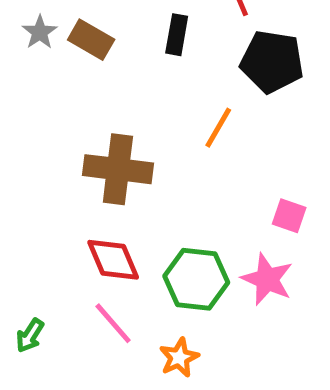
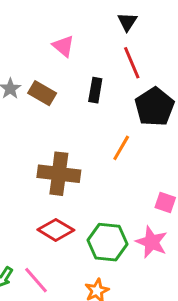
black pentagon: (272, 62) -> (155, 107), turned 30
red diamond: (113, 260) -> (56, 230), turned -36
pink line: (113, 323) -> (36, 280), moved

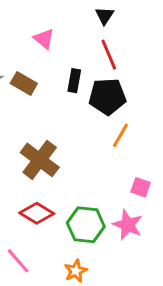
black pentagon: (155, 107) -> (107, 96), moved, turned 30
orange line: (121, 148) -> (120, 135), moved
brown cross: (59, 174) -> (40, 160), turned 30

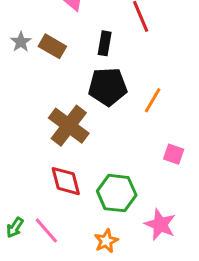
black pentagon: (107, 96) -> (108, 87), moved
red diamond: (37, 213) -> (66, 181), turned 44
pink star: (128, 225) -> (160, 224), moved

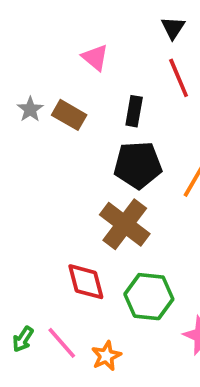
brown cross: (69, 126) -> (125, 224), moved
orange star: (106, 241) -> (106, 356), moved

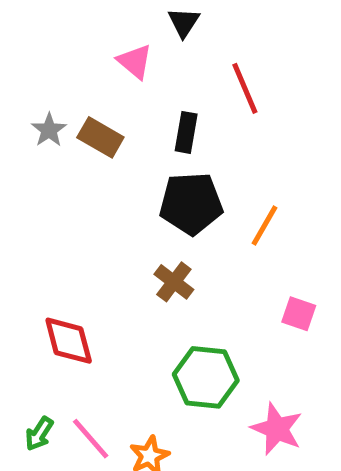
black triangle: (173, 28) -> (184, 22), moved
brown cross: (125, 224) -> (174, 282), size x0.6
red diamond: (86, 282) -> (69, 341), moved

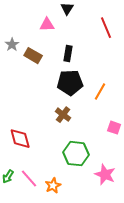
pink triangle: (135, 61) -> (47, 25), turned -42
red line: (245, 88) -> (106, 28), moved
gray star: (49, 130) -> (12, 45), moved

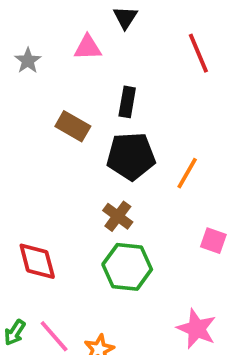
gray star: (12, 45) -> (28, 61), moved
brown rectangle: (33, 56) -> (73, 126), moved
green hexagon: (76, 154) -> (127, 267), moved

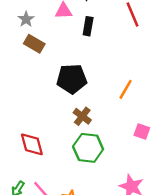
black rectangle: (127, 102) -> (88, 26), moved
brown rectangle: (73, 126) -> (34, 44), moved
black pentagon: (131, 156) -> (72, 79), moved

